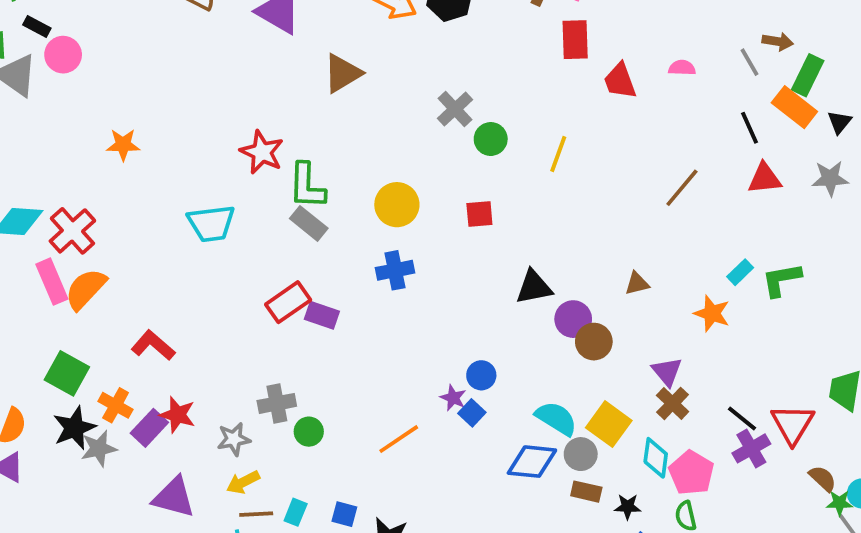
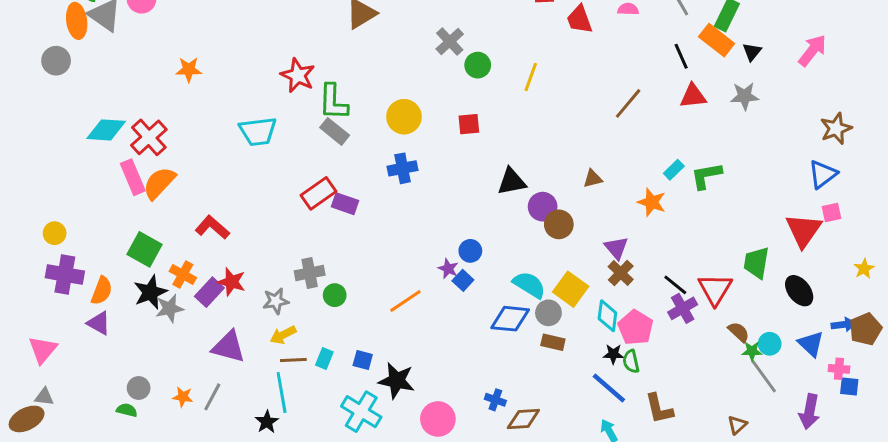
black star: (628, 507) -> (613, 354), moved

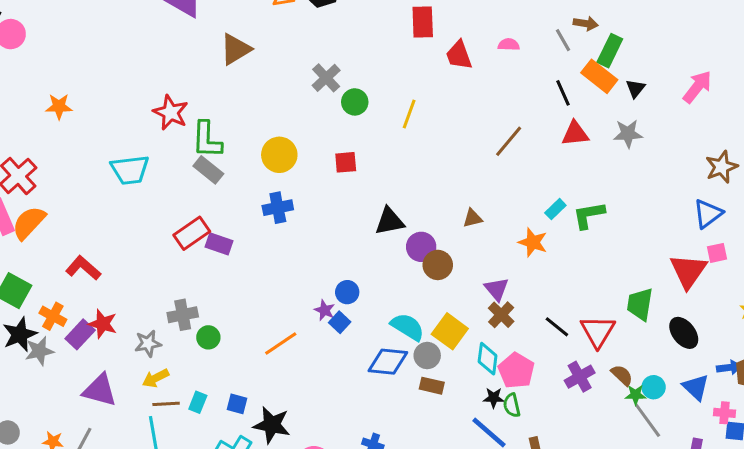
purple cross: (683, 308) -> (580, 377), moved

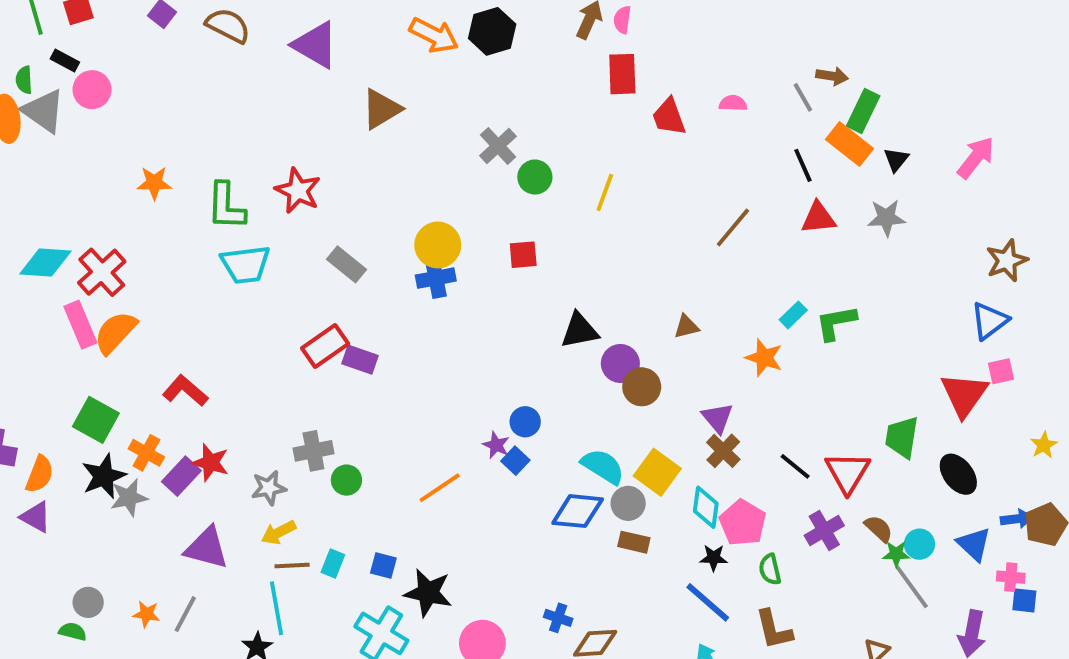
green L-shape: (207, 140) -> (226, 206), moved
blue cross: (278, 208) -> (436, 278), moved
green semicircle: (512, 405) -> (770, 569), moved

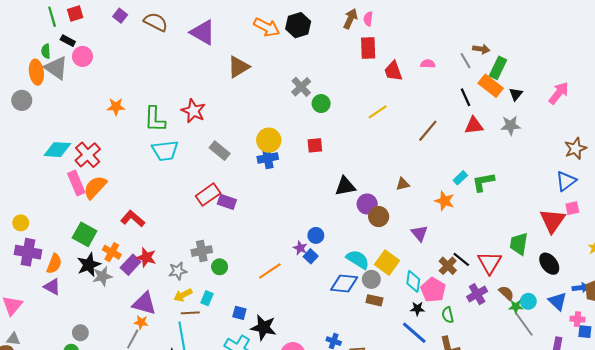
yellow line: (605, 193) -> (378, 112), moved, turned 36
brown cross: (723, 451) -> (448, 266), moved
cyan rectangle: (333, 564) -> (207, 298), moved
orange star: (146, 614) -> (141, 322), moved

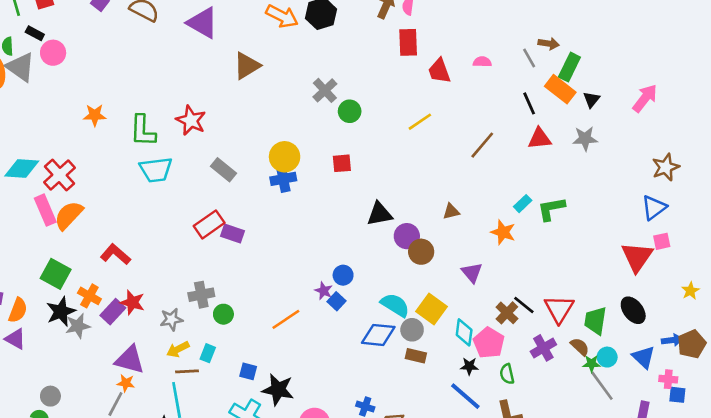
green trapezoid: (519, 244) -> (595, 321), moved

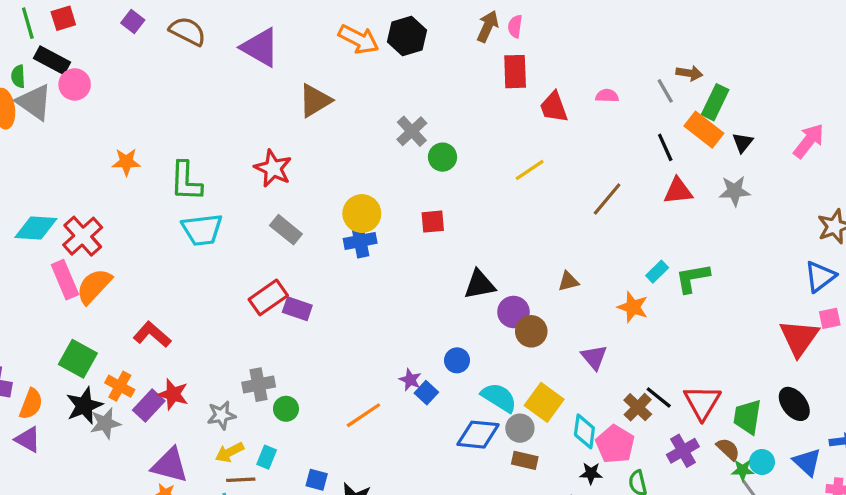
black rectangle: (35, 33) -> (52, 60), size x1.5
red star: (191, 120) -> (273, 168), moved
blue circle: (343, 275) -> (457, 360), moved

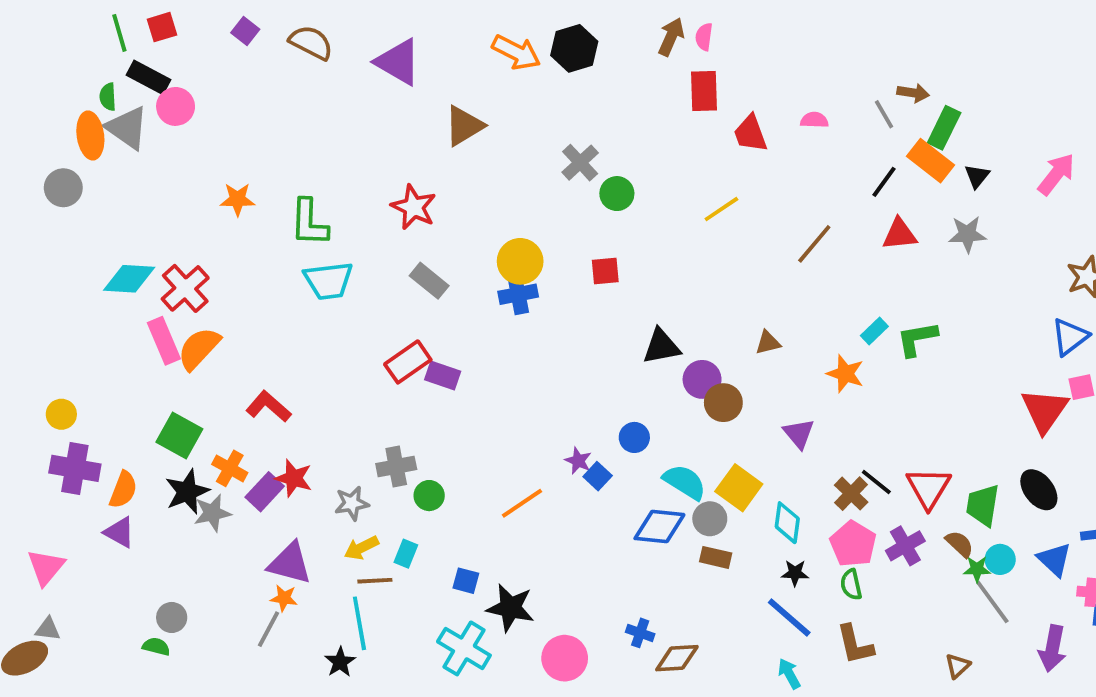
black line: (665, 147) -> (884, 182), turned 60
pink pentagon: (615, 444) -> (853, 544), moved

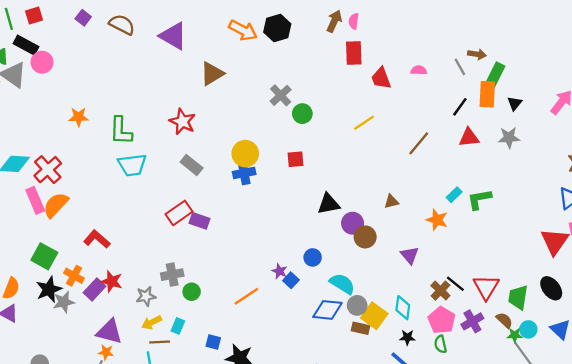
orange rectangle: (930, 161) -> (487, 94), turned 55
yellow square: (739, 488) -> (374, 316), moved

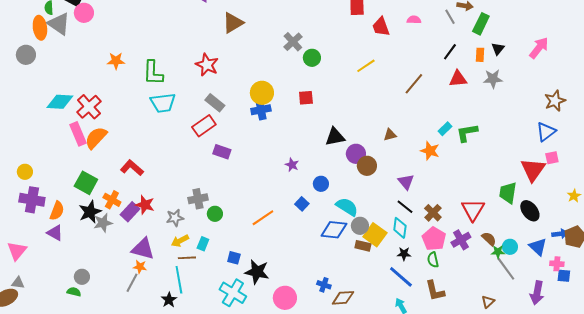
orange rectangle: (487, 94) -> (480, 55), moved, size x0.6
red rectangle: (179, 213) -> (204, 126), moved
purple star: (279, 271) -> (292, 165), moved
black line: (455, 284) -> (405, 207), moved
green trapezoid: (518, 297) -> (508, 193), moved

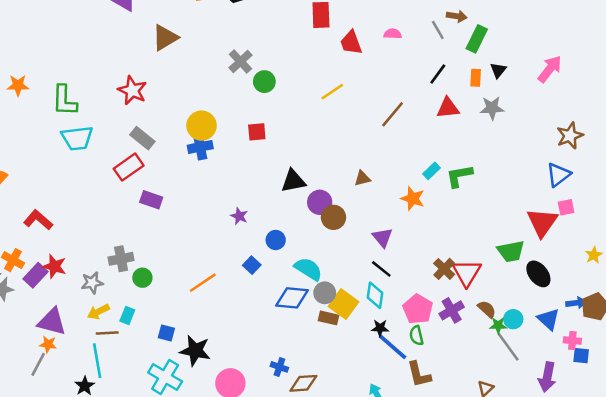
green trapezoid: (508, 193) -> (511, 251), turned -110
brown cross: (433, 213) -> (444, 269), moved
blue line: (401, 277) -> (393, 347), moved

